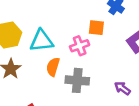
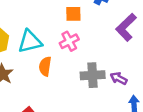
orange square: (96, 28) -> (73, 14), moved
gray cross: (77, 80) -> (93, 75), moved

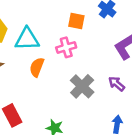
gray cross: (93, 75) -> (82, 86), turned 35
purple arrow: (119, 78) -> (117, 84), moved

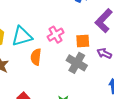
orange square: (76, 21) -> (83, 41), moved

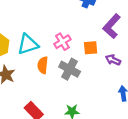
gray cross: (77, 63) -> (70, 69), moved

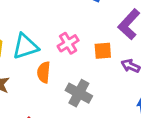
gray cross: (70, 69) -> (79, 93), moved

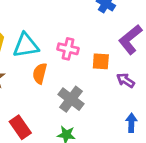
pink cross: (68, 43) -> (68, 49), turned 36

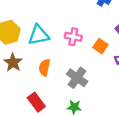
orange square: (101, 61) -> (100, 46), turned 32
orange semicircle: (40, 73) -> (44, 67), moved

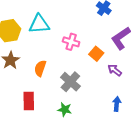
cyan triangle: (39, 35) -> (39, 24), moved
red rectangle: (36, 102) -> (29, 101), turned 30

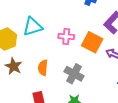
orange square: (96, 54) -> (92, 42), size x1.5

